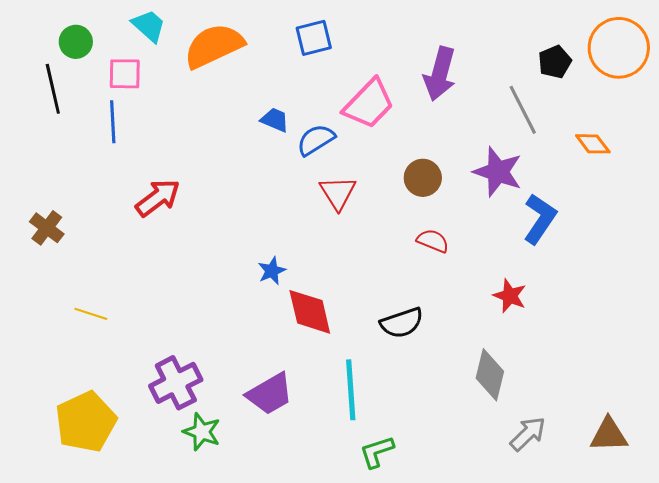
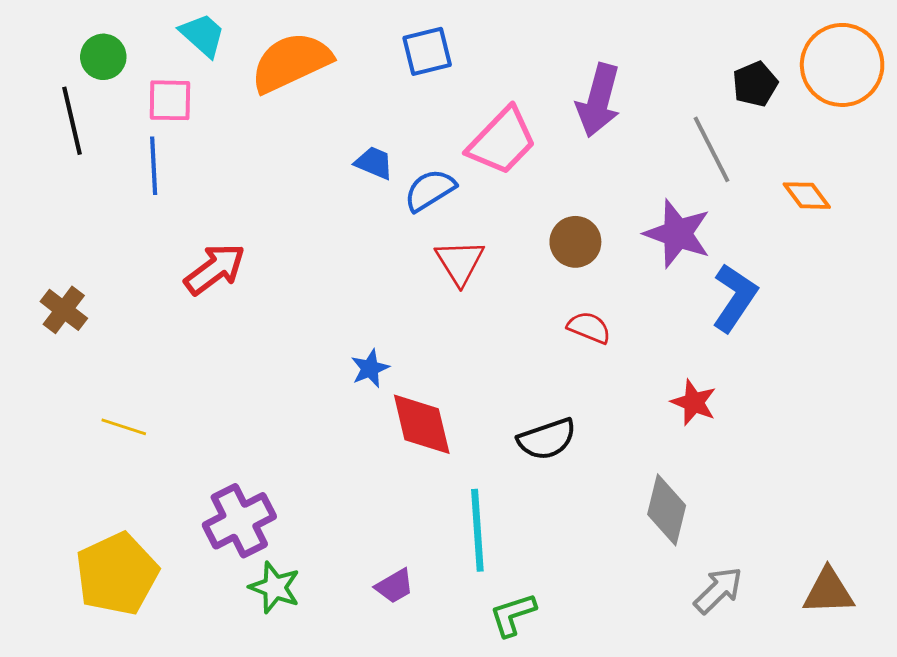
purple trapezoid: (270, 394) -> (394, 586), moved, size x0.6

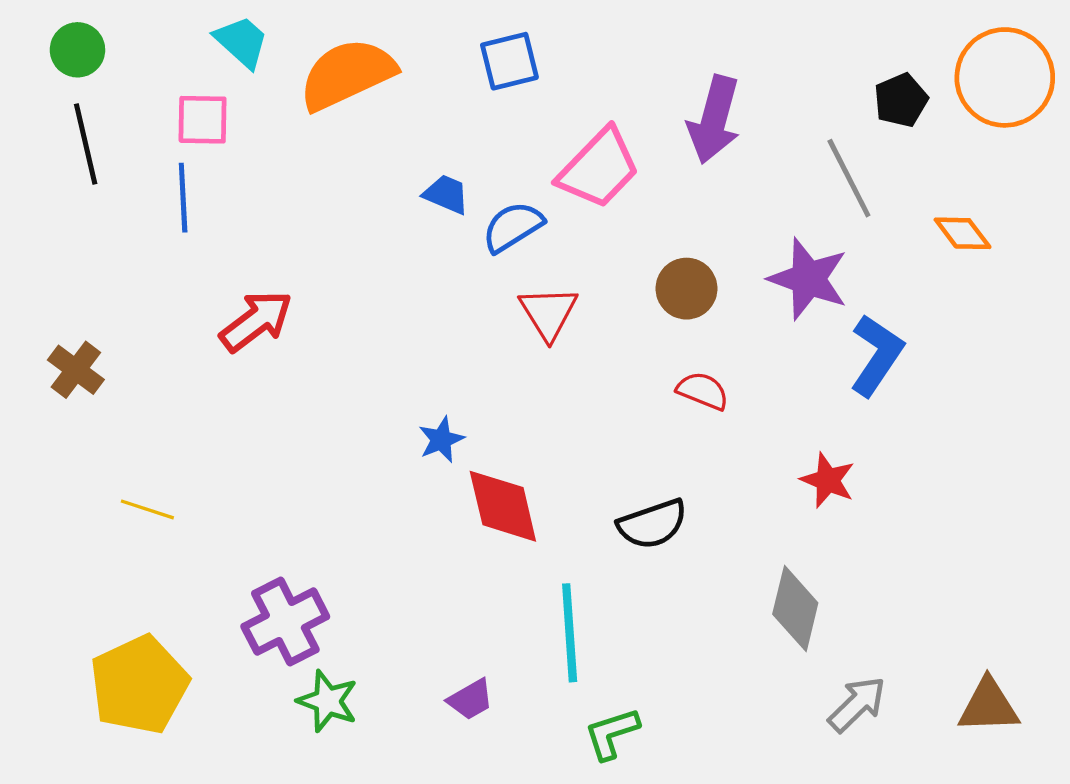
green circle: (103, 57) -> (77, 50), moved

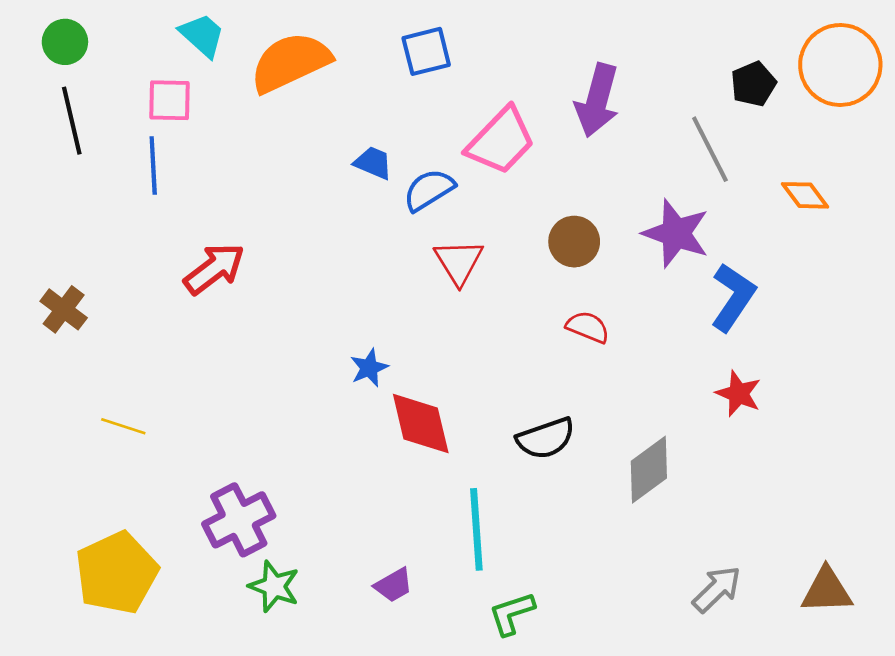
red star: (828, 480) -> (738, 394), moved
gray diamond: (795, 608) -> (649, 470), moved, turned 40

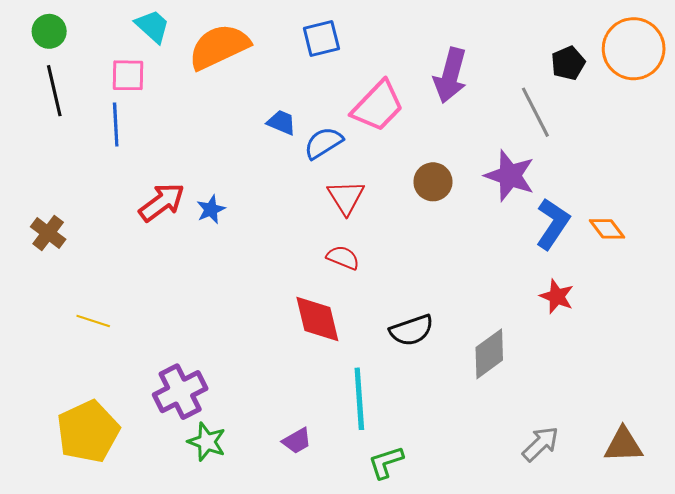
orange diamond: (805, 195) -> (607, 229), moved
red semicircle: (588, 327) -> (343, 258), moved
blue star: (369, 368) -> (211, 209), moved

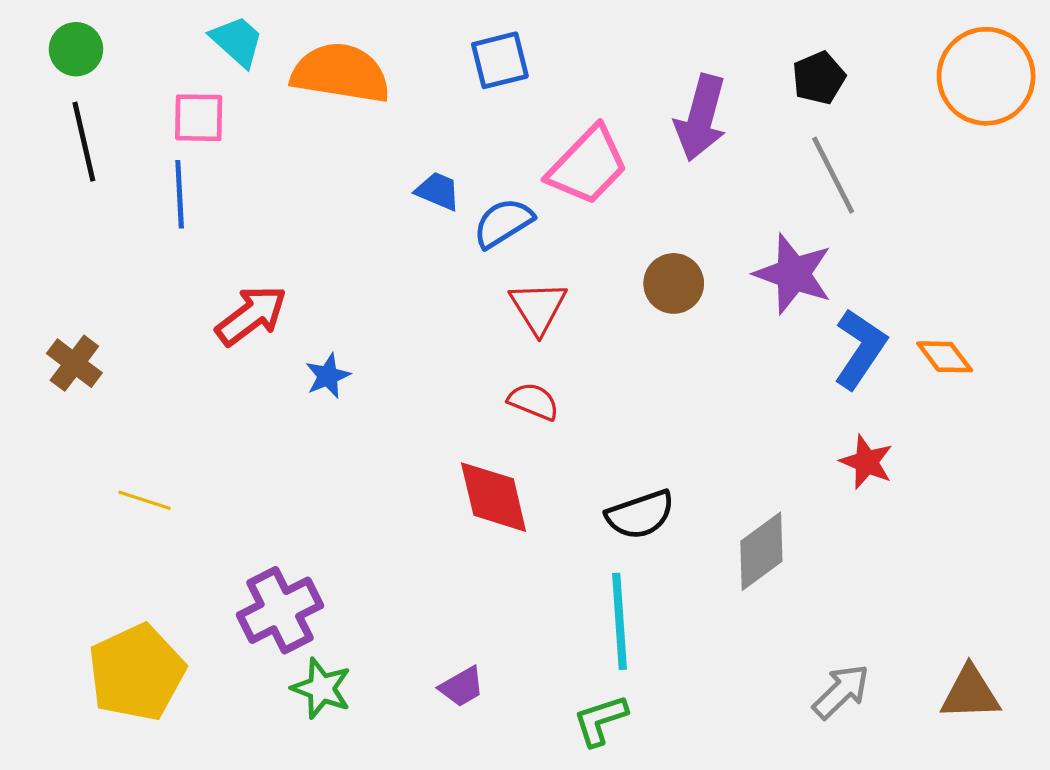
orange semicircle: (219, 47) -> (341, 73), turned 34
black pentagon: (568, 63) -> (819, 78), moved
blue star: (211, 209) -> (328, 376), moved
cyan line: (359, 399) -> (619, 621), moved

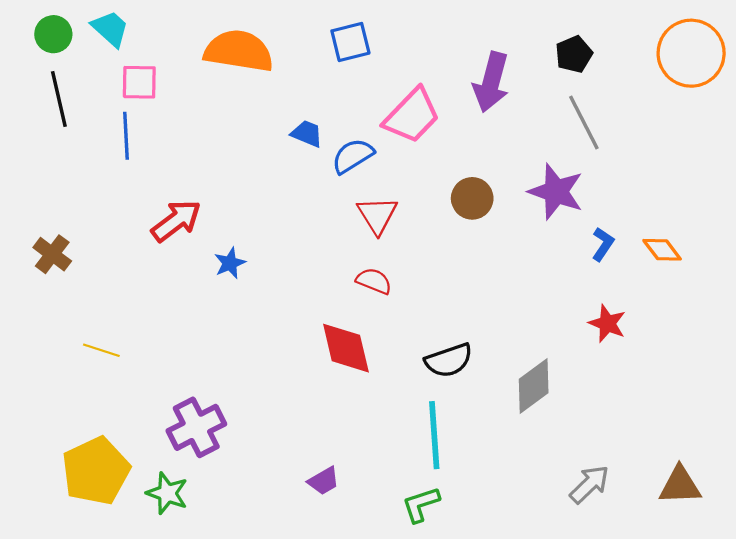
cyan trapezoid: (237, 41) -> (110, 29), moved
blue L-shape: (860, 349) -> (603, 244), size x0.6
green star: (321, 688) -> (167, 493), moved

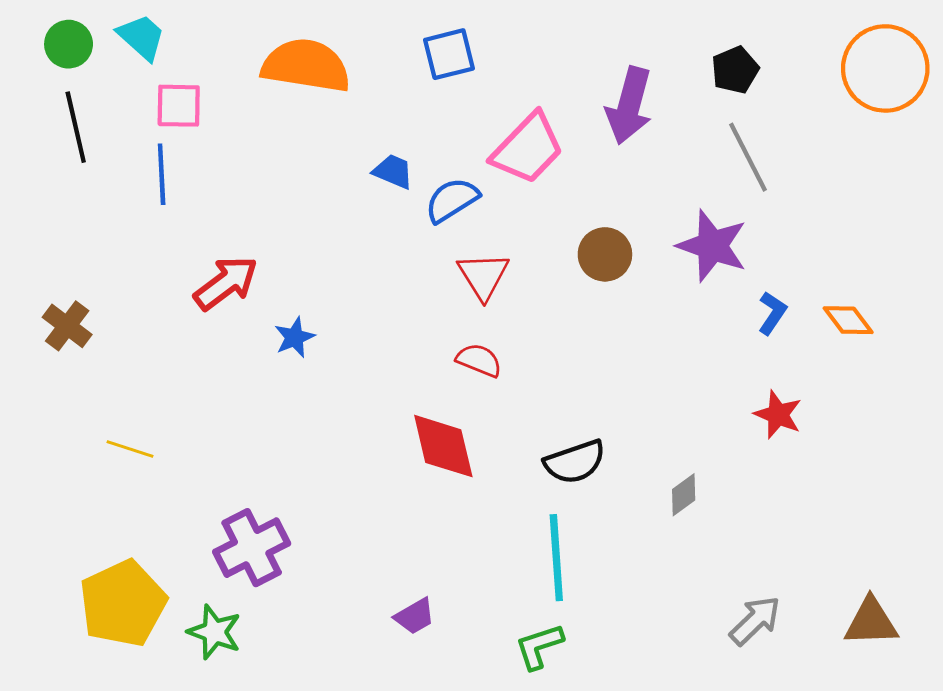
gray diamond: (534, 386) -> (684, 495), size x0.6

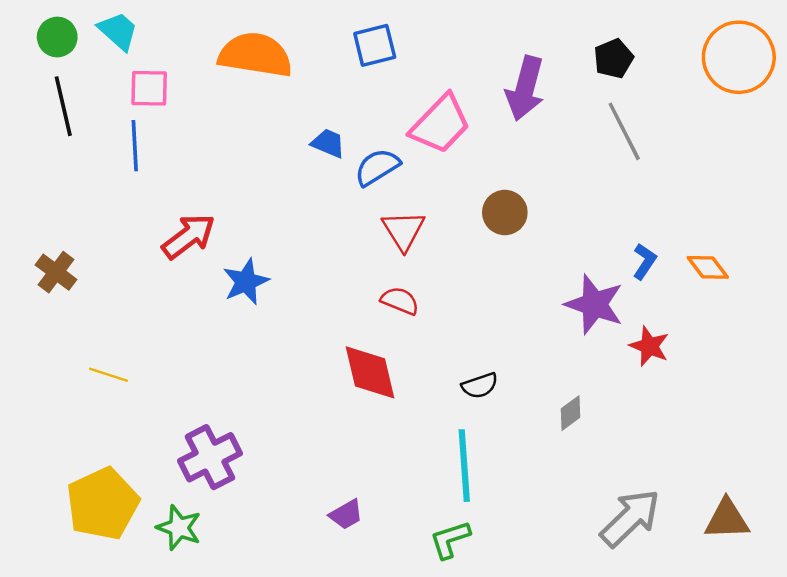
purple star: (712, 246) -> (594, 304), moved
blue star: (295, 337) -> (246, 282), size x1.4
black semicircle: (575, 462) -> (480, 386), size x0.7
gray arrow: (755, 621) -> (630, 518), size x1.4

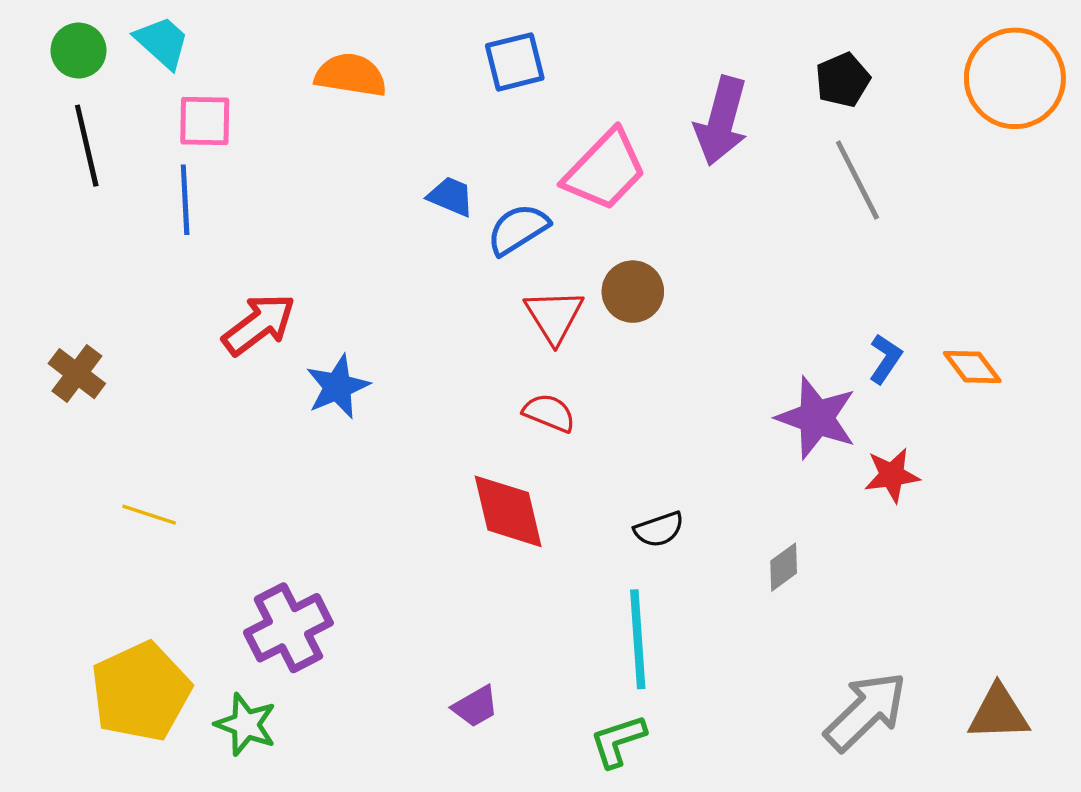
orange semicircle: (255, 55) -> (351, 75), size x0.7
brown circle: (505, 212) -> (633, 292), moved
red star: (649, 346) -> (892, 475), turned -30

